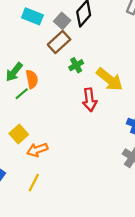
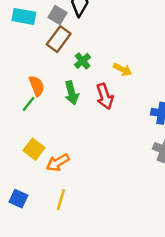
green arrow: (14, 72) -> (72, 93), moved, turned -42
yellow arrow: (110, 79) -> (122, 69), size x0.6

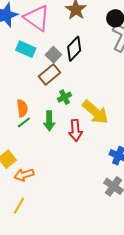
yellow arrow: (122, 69) -> (95, 112), size x1.8
green line: (28, 104) -> (24, 122), moved

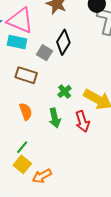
cyan rectangle: (26, 49) -> (17, 42), moved
brown rectangle: (50, 75) -> (26, 75), moved, turned 70
green line: (24, 122) -> (22, 147), moved

